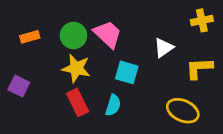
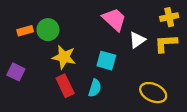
pink trapezoid: (108, 34) -> (114, 19), moved
green circle: (74, 36) -> (48, 30), moved
yellow L-shape: (199, 68) -> (166, 43), moved

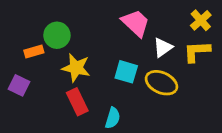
yellow cross: (169, 17) -> (201, 20), turned -30
orange rectangle: (25, 31) -> (34, 52), moved
cyan semicircle: (95, 88) -> (113, 118), moved
yellow ellipse: (153, 93) -> (161, 83), moved

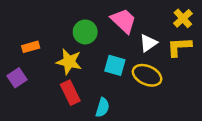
green circle: (57, 35) -> (85, 32), moved
purple square: (19, 85) -> (17, 78), turned 30

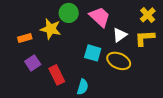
green circle: (85, 32) -> (69, 13), moved
yellow star: (69, 62) -> (51, 29), moved
purple square: (17, 78) -> (33, 63), moved

